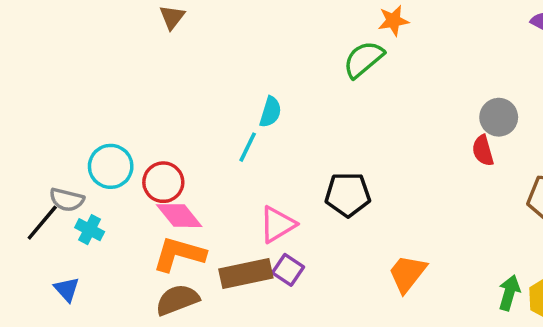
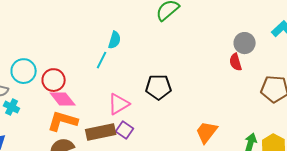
orange trapezoid: (407, 273) -> (207, 132), moved

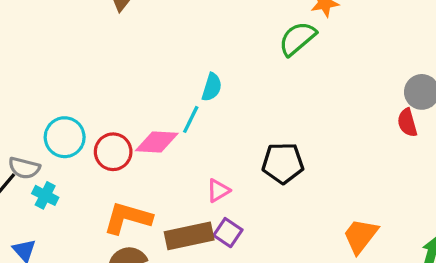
pink diamond: (63, 99) -> (157, 142), moved, turned -48
pink triangle: (119, 104) -> (218, 191), size x0.7

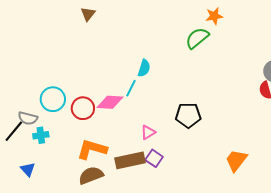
cyan cross: (45, 195) -> (41, 135), turned -35

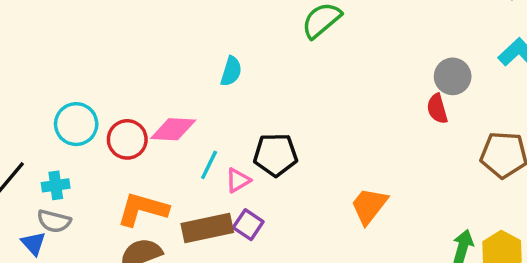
cyan line: (131, 88) -> (209, 165), moved
black pentagon: (188, 115) -> (275, 155), moved
gray semicircle: (28, 118) -> (54, 221), moved
orange trapezoid: (236, 160) -> (369, 206), moved

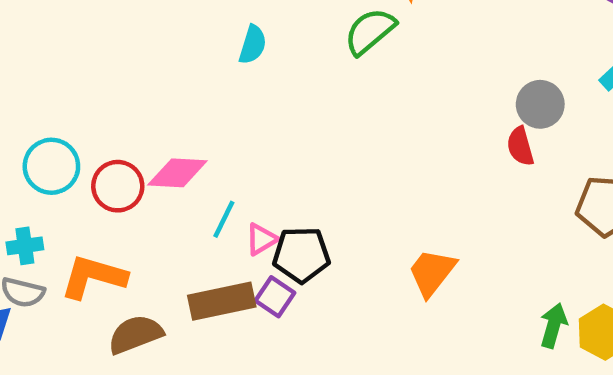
cyan semicircle: (231, 71) -> (253, 45), moved
black pentagon: (275, 155) -> (301, 255), moved
orange L-shape: (143, 209) -> (93, 277), moved

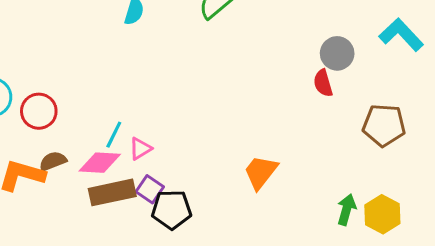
pink diamond: (177, 173) -> (100, 163), moved
black pentagon: (301, 255) -> (172, 210), moved
brown semicircle: (135, 334) -> (53, 161), moved, size x0.7

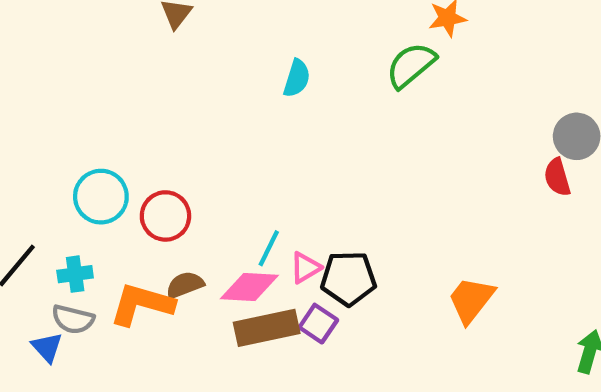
black pentagon: (172, 210) -> (348, 278), moved

